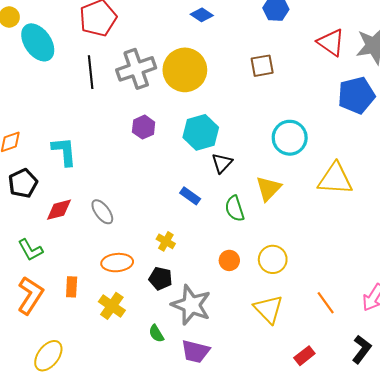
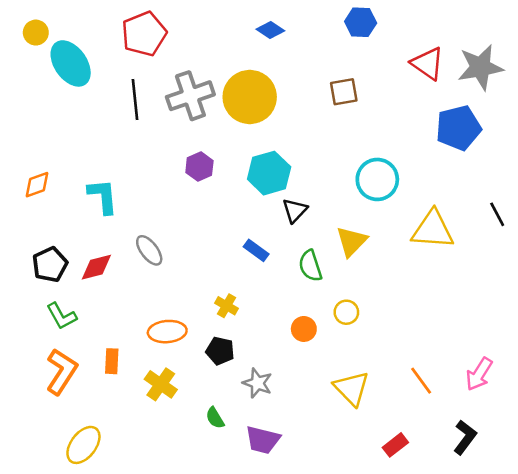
black pentagon: (23, 183) -> (50, 265), moved
gray ellipse: (102, 212) -> (149, 250), moved
yellow circle: (273, 259) -> (346, 312), moved, size x0.7
gray star: (191, 305) -> (257, 383), size x0.6

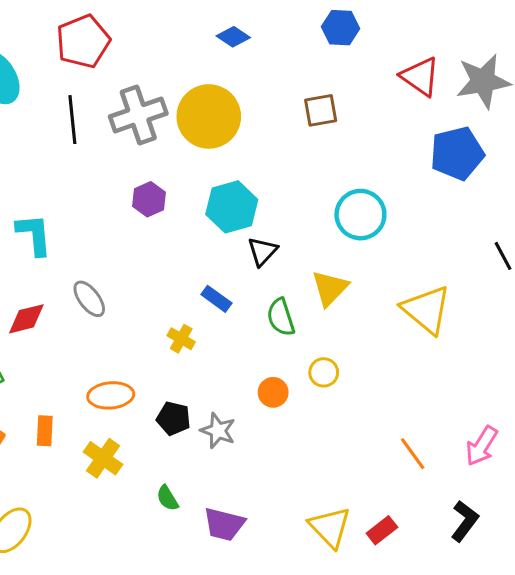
yellow triangle: (433, 230) -> (426, 310), moved, turned 36
yellow cross: (227, 306) -> (181, 339), moved
gray star: (257, 383) -> (218, 431), moved
yellow triangle: (352, 388) -> (330, 527), moved

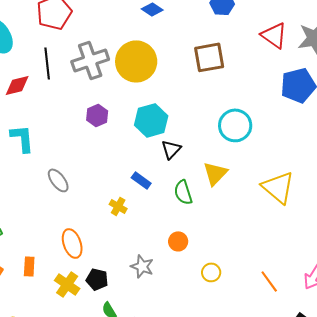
brown square: (321, 110) -> (209, 57), size x1.4
red diamond: (26, 319) -> (17, 85), moved
yellow circle: (324, 372) -> (211, 272), moved
orange ellipse: (111, 395) -> (72, 243), turned 76
black pentagon: (174, 418) -> (97, 279), moved

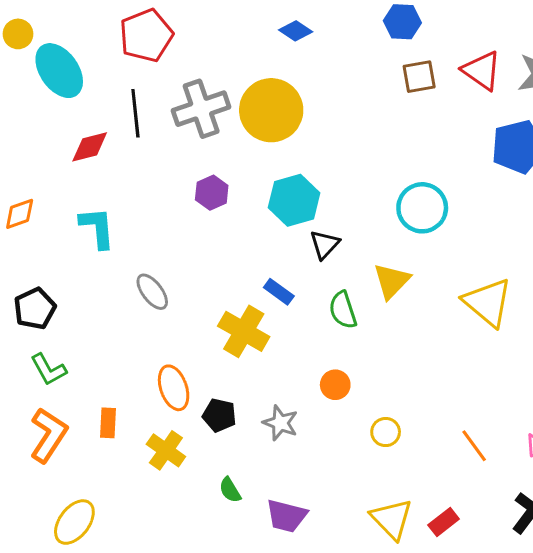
brown square: (209, 57) -> (419, 77), moved, size x0.7
yellow cross: (118, 206) -> (244, 331), size x1.8
black pentagon: (97, 279) -> (219, 415), moved

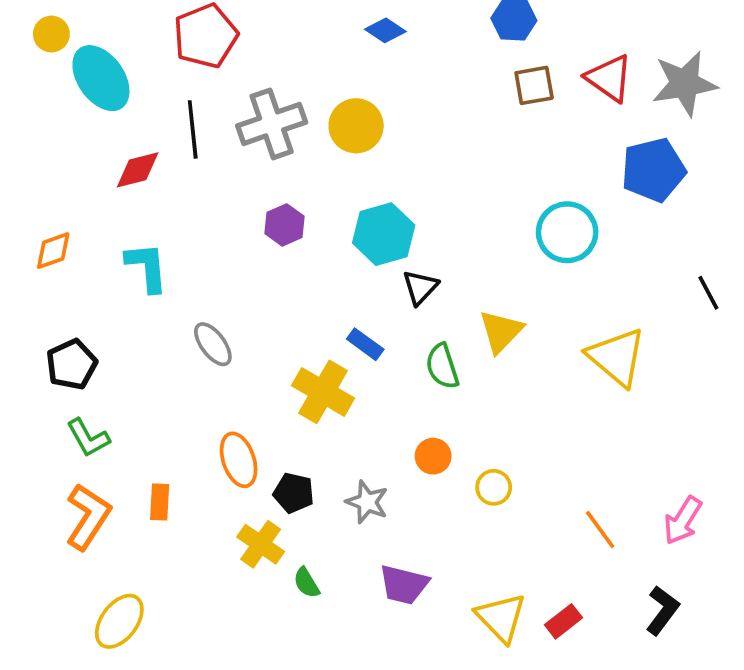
yellow circle: (271, 110) -> (356, 126), size x0.7
cyan circle: (422, 208) -> (567, 232), moved
yellow circle: (386, 432) -> (494, 487), moved
yellow cross: (166, 450) -> (261, 544), moved
purple trapezoid: (286, 516) -> (404, 585), moved

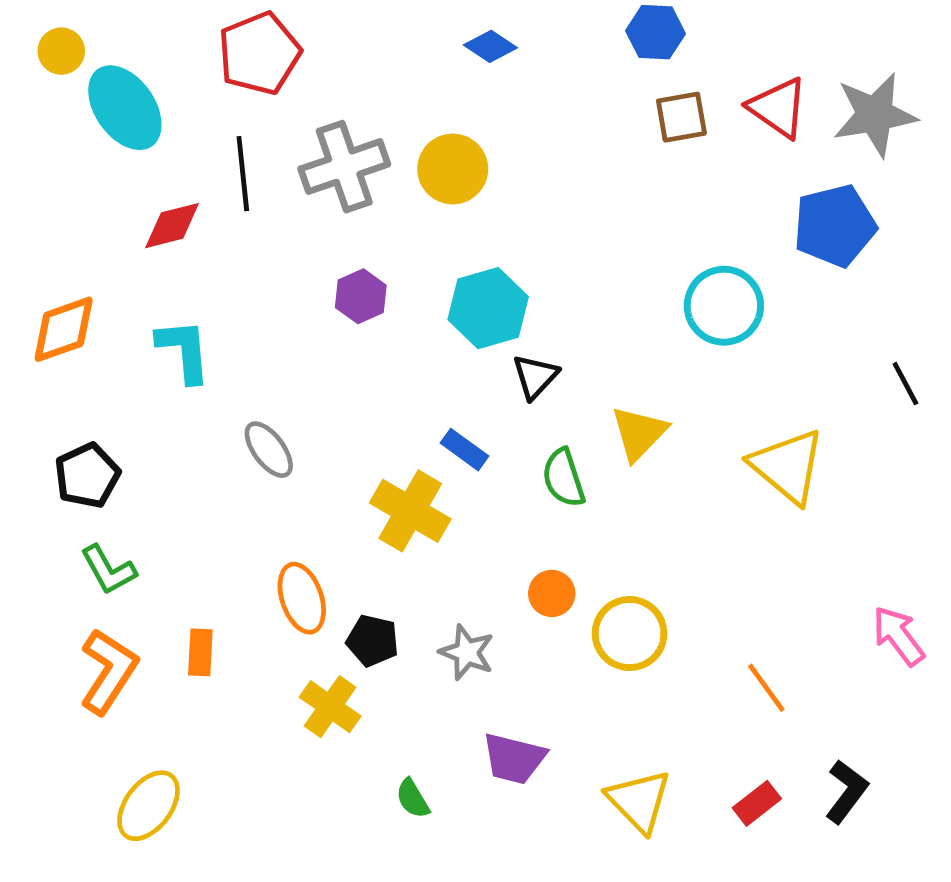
orange diamond: (53, 251) -> (64, 329), size x1.4
yellow circle: (494, 487) -> (630, 634), size x1.6
pink arrow: (683, 520) -> (898, 636), moved, turned 111
green semicircle: (306, 583) -> (413, 799), moved
red rectangle: (563, 621) -> (757, 803), moved

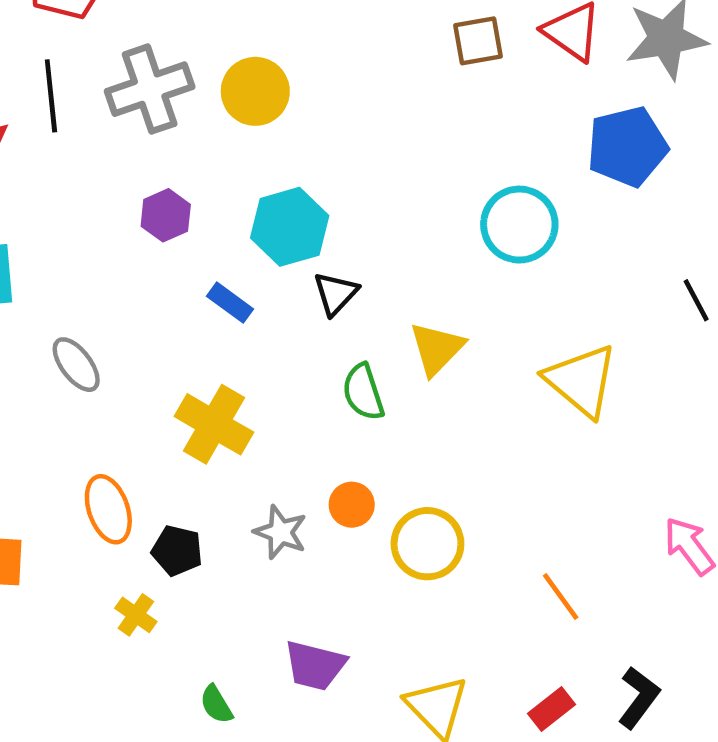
blue rectangle: (464, 450) -> (230, 303), moved
gray star: (467, 652) -> (281, 532), moved
yellow cross: (330, 707) -> (136, 615), size x0.7

